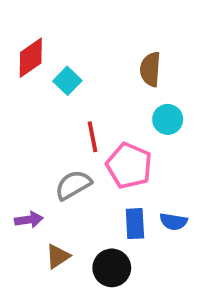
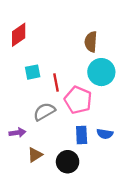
cyan square: (67, 81) -> (33, 72), moved, turned 35
cyan circle: (168, 119) -> (101, 72), size x1.5

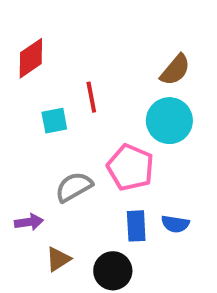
brown semicircle: (91, 42) -> (175, 70), moved, turned -144
red line: (56, 83) -> (91, 97), moved

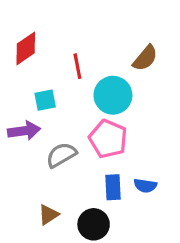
red line: (91, 97) -> (77, 66), moved
cyan circle: (169, 121) -> (113, 95), moved
purple arrow: (29, 222) -> (24, 131), moved, size x1.4

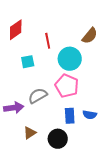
purple arrow: (24, 131) -> (14, 108), moved

